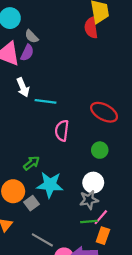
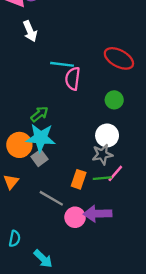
cyan line: (46, 101) -> (62, 64), moved
cyan star: (50, 185) -> (41, 138), moved
orange rectangle: (103, 236) -> (79, 179), moved

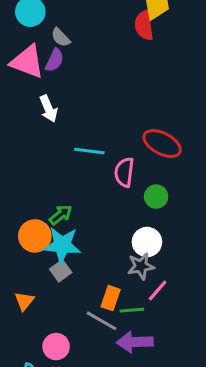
pink semicircle: (73, 79) -> (124, 172), moved
orange circle: (19, 145) -> (35, 236), moved
green line: (102, 178) -> (132, 310), moved
gray line: (51, 198) -> (102, 321), moved
pink circle: (75, 217) -> (56, 347), moved

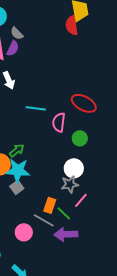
green line: (132, 310) -> (64, 213), turned 49
pink circle: (56, 347) -> (24, 232), moved

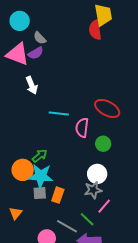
purple semicircle: (13, 48) -> (36, 53), turned 35
gray square: (17, 187) -> (40, 193), turned 32
orange rectangle: (50, 205) -> (58, 195), moved

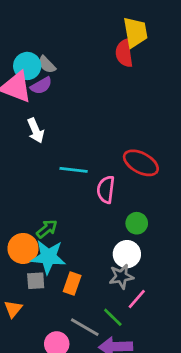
cyan circle: (20, 21) -> (27, 66), moved
green circle: (103, 144) -> (137, 223), moved
gray square: (40, 193) -> (36, 281), moved

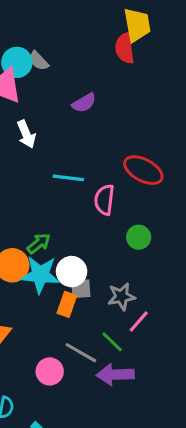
purple semicircle: (41, 86) -> (84, 103), moved
white circle: (127, 254) -> (72, 272), moved
gray square: (36, 281) -> (81, 289), moved

